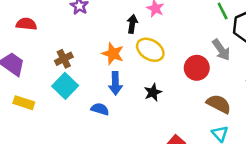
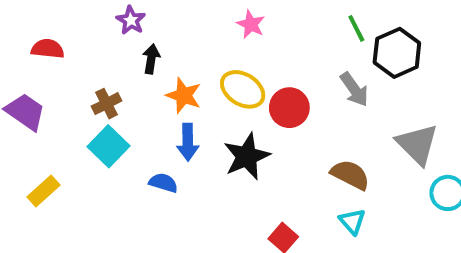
black arrow: (132, 24) -> (151, 59), moved
red circle: (197, 68) -> (289, 108), moved
black star: (153, 92) -> (247, 156), size x1.6
yellow rectangle: (24, 103) -> (44, 191), moved, turned -60

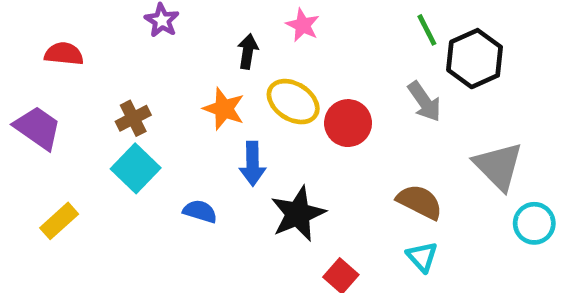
black arrow: (151, 59) -> (248, 51), moved
blue arrow: (188, 142) -> (253, 164), moved
black star: (247, 156) -> (298, 214), moved

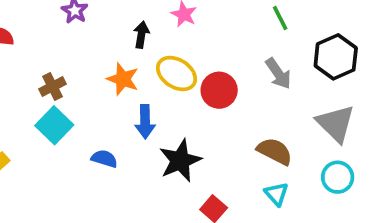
black hexagon: (475, 59) -> (336, 57), moved
cyan circle: (534, 223) -> (338, 177), moved

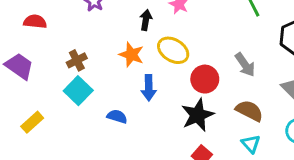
gray arrow: (278, 74) -> (245, 65), moved
red circle: (219, 90) -> (205, 79), moved
black star: (180, 161) -> (198, 115), moved

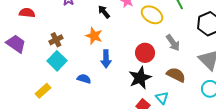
black arrow: (146, 20) -> (104, 12), turned -48
yellow ellipse: (173, 50) -> (152, 15), moved
yellow rectangle: (32, 122) -> (43, 91), moved
cyan triangle: (251, 144) -> (162, 98), moved

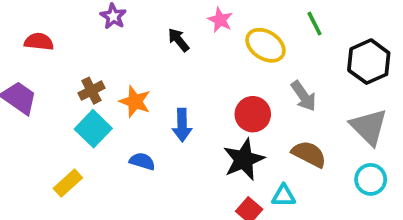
orange star: (94, 36) -> (135, 101), moved
cyan triangle: (162, 98) -> (284, 196), turned -48

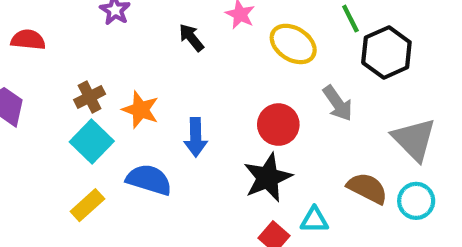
black hexagon: (369, 62) -> (386, 52), moved
brown semicircle: (309, 154) -> (367, 188), moved
blue semicircle: (142, 161) -> (149, 180), size x1.5
yellow rectangle: (68, 183) -> (87, 205), moved

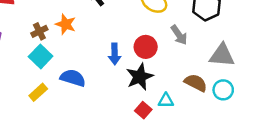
orange star: (140, 110) -> (66, 24), moved
blue arrow: (196, 137) -> (115, 54), moved
gray triangle: (414, 139) -> (222, 55), turned -40

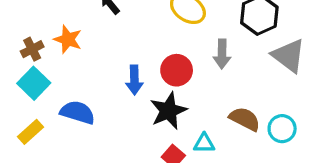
gray arrow: (179, 35) -> (222, 54), turned 36
gray triangle: (222, 55) -> (289, 56), moved, turned 32

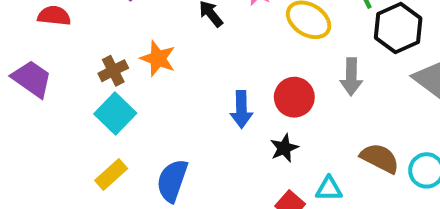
black star: (168, 111) -> (284, 148), size x0.6
blue semicircle: (78, 112) -> (172, 181), moved, turned -88

